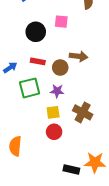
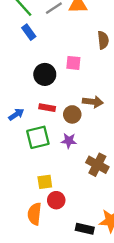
yellow square: (53, 112) -> (45, 182), moved
red circle: (54, 132) -> (56, 200), moved
orange semicircle: (15, 146) -> (34, 214), moved

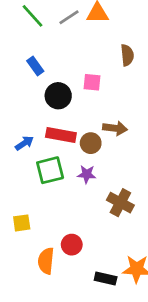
blue rectangle: (29, 32) -> (35, 66), moved
red rectangle: (47, 108) -> (61, 135), size x1.5
yellow square: (45, 182) -> (22, 223), moved

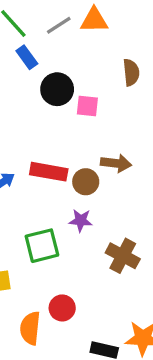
blue rectangle: (35, 66) -> (27, 57), moved
black circle: (58, 96) -> (57, 89), moved
green square: (50, 170) -> (42, 246), moved

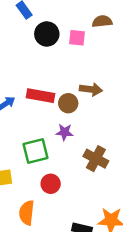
brown semicircle: (131, 72) -> (102, 21), turned -90
pink square: (87, 106) -> (77, 38), moved
red circle: (62, 308) -> (51, 184), moved

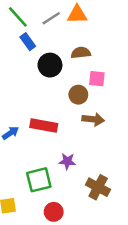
brown semicircle: (102, 21) -> (81, 53), moved
pink square: (77, 38) -> (97, 79), moved
brown circle: (68, 103) -> (78, 95), moved

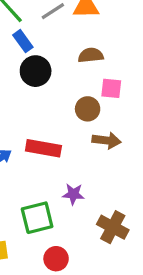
black circle: (50, 65) -> (36, 71), moved

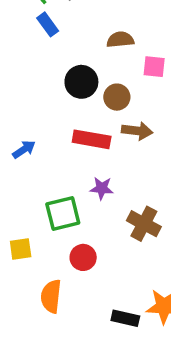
black circle: (36, 71) -> (81, 82), moved
pink square: (111, 88) -> (154, 67), moved
red rectangle: (43, 148) -> (92, 139), moved

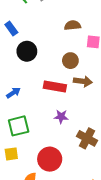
blue rectangle: (48, 24) -> (11, 28), moved
black circle: (81, 82) -> (27, 51), moved
green square: (63, 214) -> (19, 126), moved
red circle: (83, 257) -> (50, 159), size x1.5

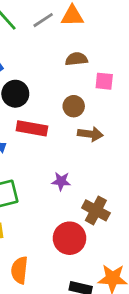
red rectangle: (55, 86) -> (32, 128), moved
red circle: (50, 159) -> (70, 238), moved

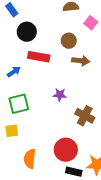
pink square: (104, 81) -> (91, 23), turned 32
red circle: (70, 238) -> (66, 150), moved

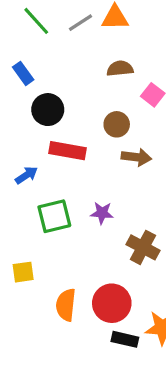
green square: (19, 104) -> (54, 216), moved
orange semicircle: (30, 159) -> (66, 305), moved

